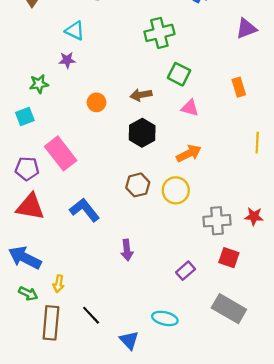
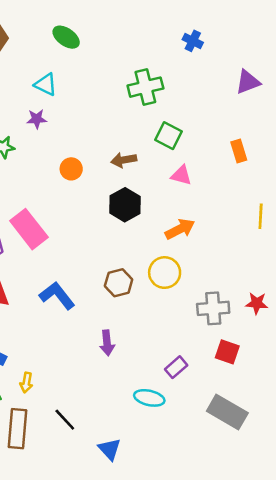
brown hexagon: (138, 185) -> (119, 283), moved
cyan ellipse: (165, 318) -> (149, 398), moved

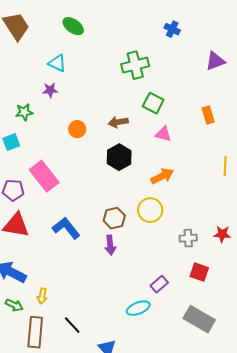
gray cross: (213, 308) -> (188, 238), size x0.7
purple arrow: (107, 343) -> (110, 245), moved
cyan ellipse: (149, 398) -> (138, 308), turned -35

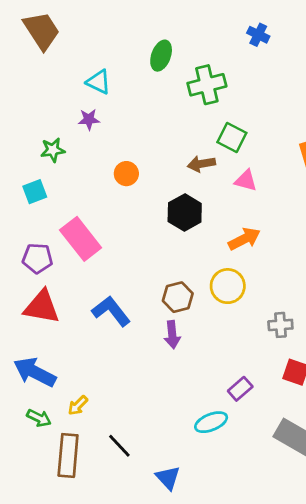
green ellipse: (73, 26) -> (161, 56), moved, turned 75
brown arrow: (118, 122) -> (201, 164), moved
yellow arrow: (42, 296) -> (78, 405), turned 35

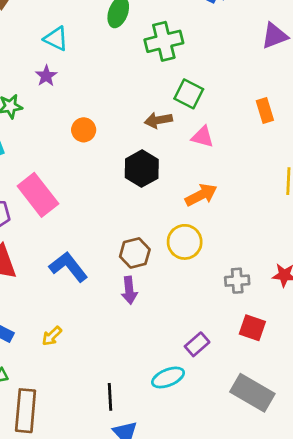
purple star: (89, 119) -> (46, 76), turned -30
yellow arrow: (78, 405) -> (52, 336), moved
black line: (119, 446) -> (110, 397), moved, turned 40

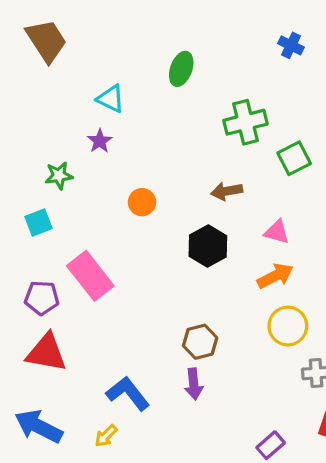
green cross: (164, 41) -> (246, 122), moved
green square: (189, 94) -> (294, 158), moved, turned 36
pink triangle: (203, 137) -> (277, 232), moved
yellow circle: (185, 242) -> (288, 326), moved
blue L-shape: (68, 267) -> (128, 393), moved

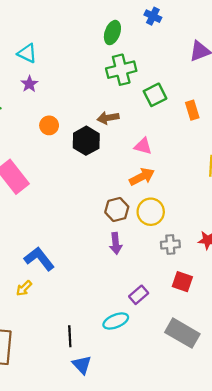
green ellipse: (181, 69) -> (112, 33), moved
purple star: (100, 141) -> (29, 84), moved
black hexagon: (208, 246) -> (86, 141), moved
brown hexagon: (200, 342) -> (117, 210), moved
purple arrow: (194, 384) -> (116, 243), moved

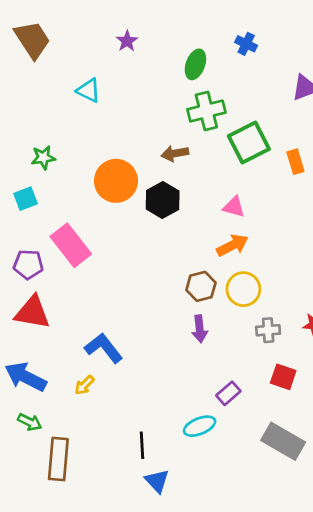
purple star: (29, 84) -> (127, 41), moved
green square: (155, 95) -> (249, 142), size x1.4
brown arrow: (108, 118) -> (175, 153), moved
orange circle: (49, 125) -> (116, 181), size x1.8

